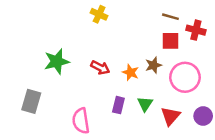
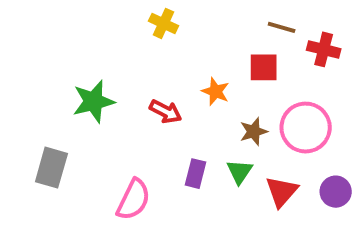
red square: (170, 41) -> (264, 67), moved
brown star: (154, 65) -> (254, 132), moved
orange star: (131, 72) -> (216, 91), moved
pink semicircle: (81, 121) -> (133, 200), turned -145

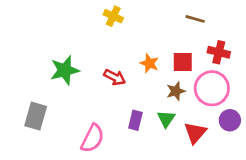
red cross: (324, 49) -> (219, 52), moved
red square: (264, 67) -> (183, 62), moved
purple circle: (336, 192) -> (230, 120), moved

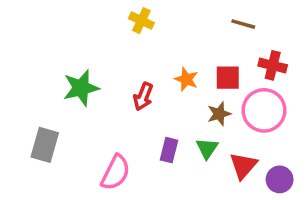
red arrow: (115, 77) -> (143, 97), turned 85
purple circle: (230, 120) -> (280, 179), moved

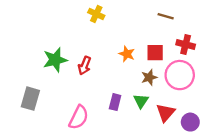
red arrow: (143, 97) -> (85, 66), moved

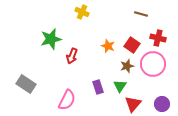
red square: (155, 53) -> (132, 45), turned 35
green star: (55, 60) -> (51, 39), moved
gray rectangle: (30, 99) -> (26, 84), turned -72
purple rectangle: (115, 102) -> (98, 87), turned -32
red triangle: (166, 113) -> (133, 104), moved

